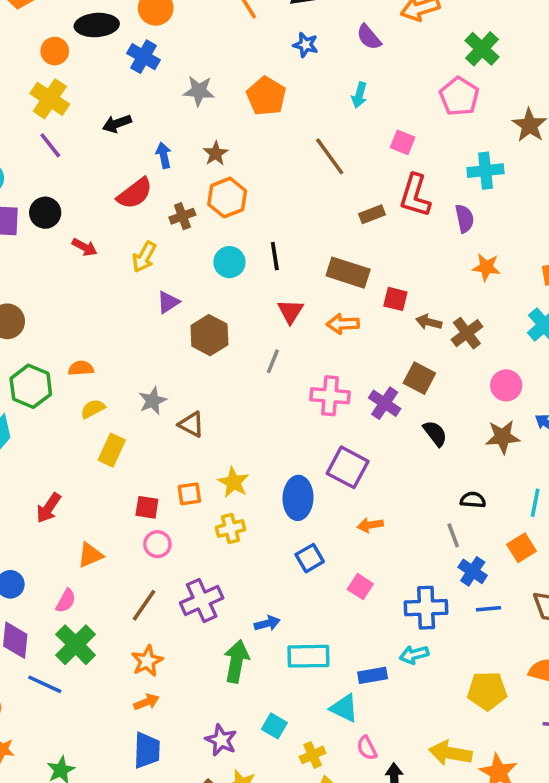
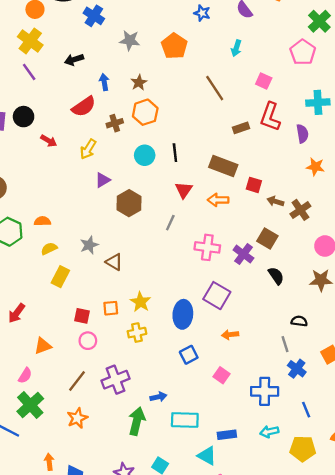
blue line: (488, 609) -> (306, 410), moved, turned 70
cyan arrow: (414, 655) -> (269, 432), moved
orange arrow: (146, 702) -> (49, 462), moved, turned -77

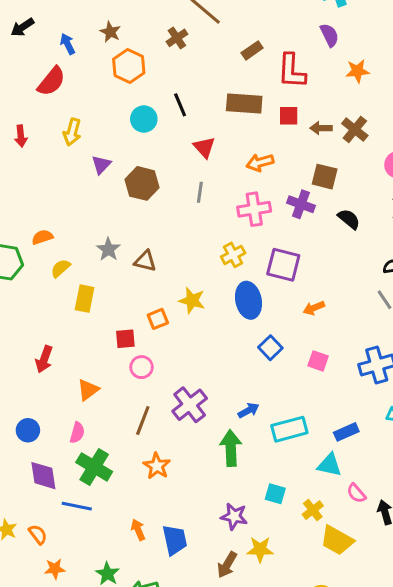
red L-shape: (270, 117) -> (292, 71), moved
brown cross: (115, 123) -> (177, 38), moved
red arrow: (49, 141) -> (21, 136), turned 70
orange arrow: (218, 200) -> (260, 163), moved
yellow cross: (137, 333) -> (233, 255), moved

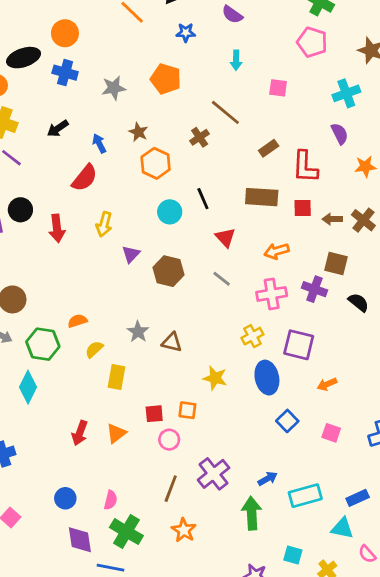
red arrow: (21, 136) -> (57, 228), size x1.4
gray line: (200, 192) -> (222, 279), turned -60
orange square: (158, 319) -> (187, 410), moved, turned 30
orange triangle: (88, 390) -> (116, 433), moved

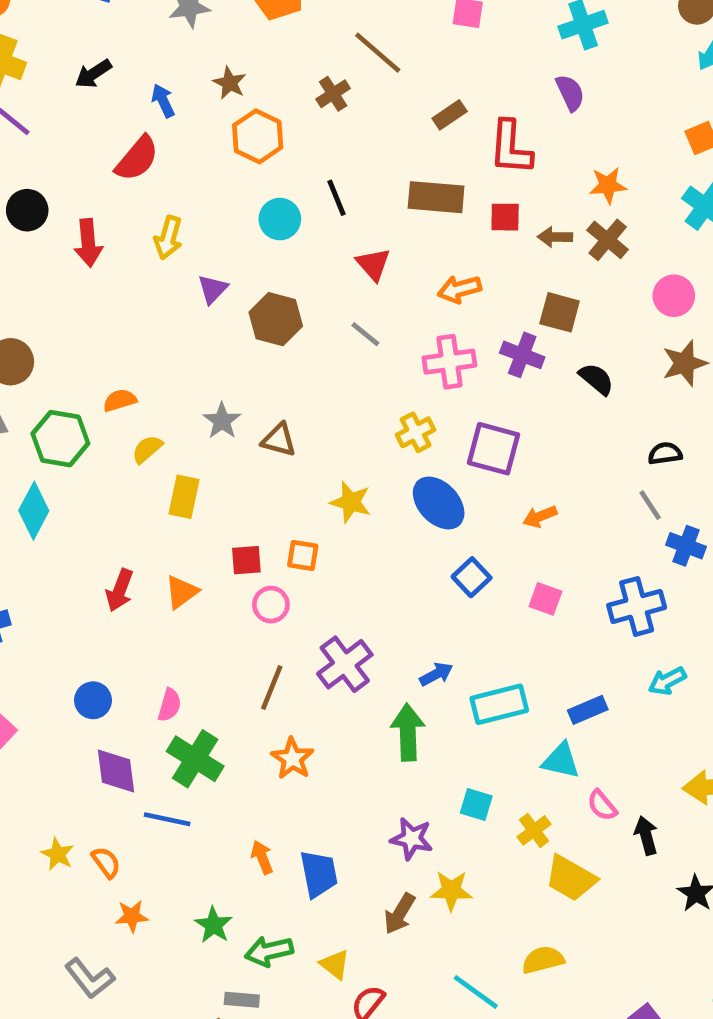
orange star: (365, 166) -> (608, 185), moved
blue ellipse: (267, 378) -> (439, 503), turned -32

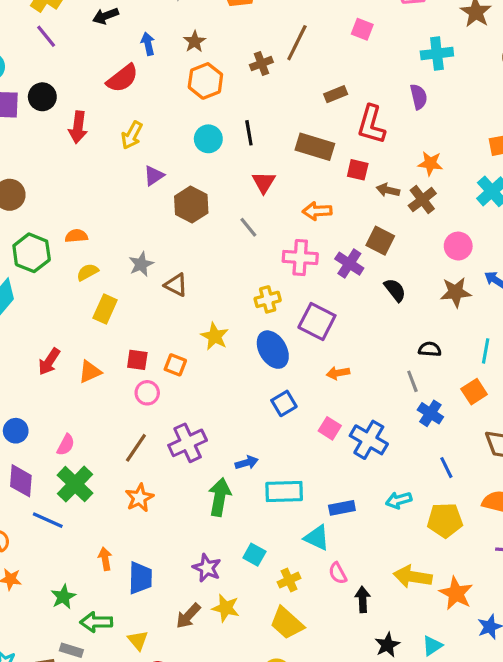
brown line: (378, 53) -> (297, 43), turned 63
blue cross: (637, 606) -> (369, 440), moved, turned 33
yellow trapezoid: (571, 878) -> (287, 623), moved

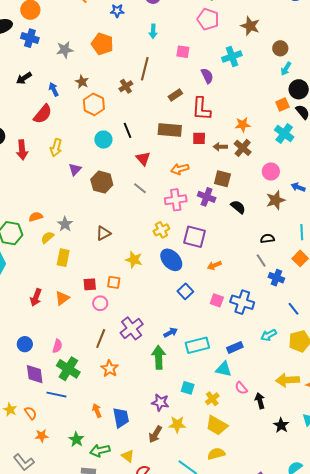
purple semicircle: (419, 97) -> (207, 76), moved
gray star: (141, 264) -> (65, 224), moved
brown triangle: (176, 285) -> (103, 233), turned -42

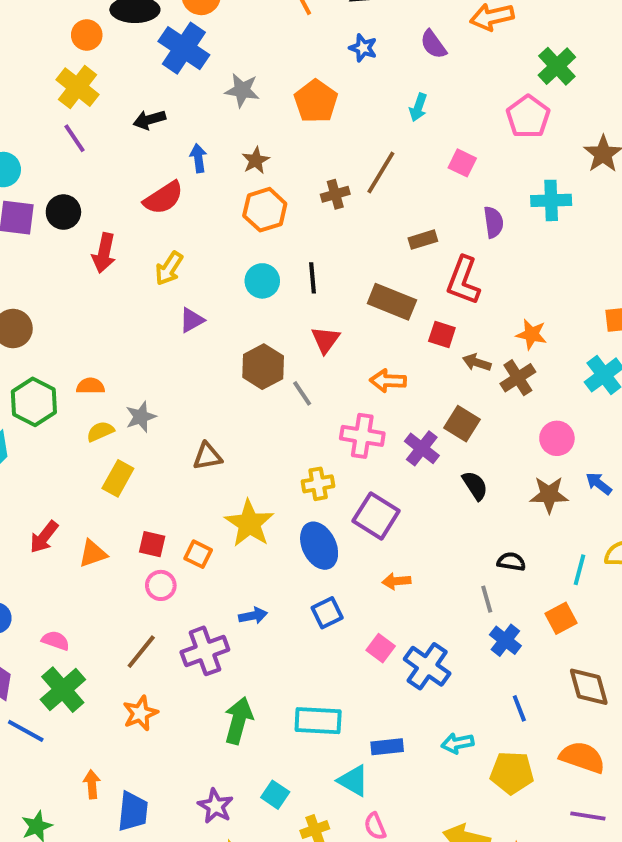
blue cross: (30, 38) -> (184, 48), size x1.4
brown hexagon: (102, 182) -> (263, 367), moved
yellow star: (134, 260) -> (249, 523), size x1.4
blue arrow: (171, 333) -> (253, 616), moved
pink semicircle: (57, 346) -> (56, 641), turned -104

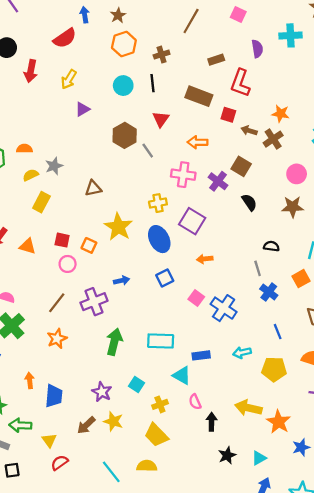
brown cross: (335, 194) -> (162, 55), moved
orange triangle: (93, 554) -> (28, 246), turned 36

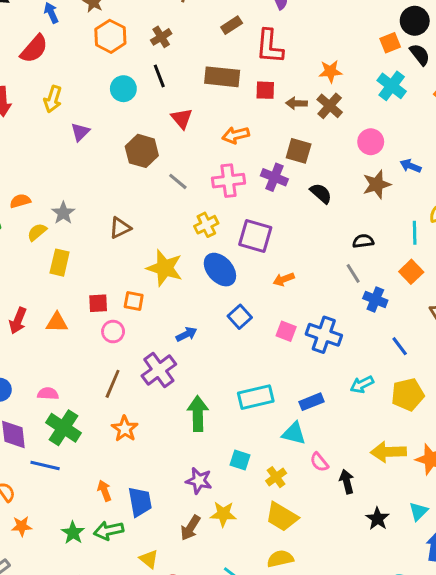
gray line: (148, 151) -> (178, 181), moved
green arrow: (20, 425) -> (109, 530), moved

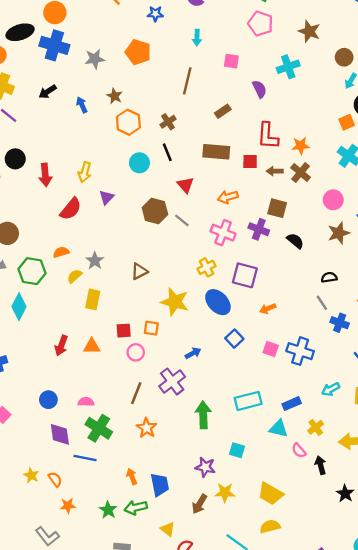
red L-shape: (270, 46) -> (268, 136), moved
red semicircle: (34, 49) -> (71, 209), moved
gray line: (178, 181) -> (182, 220), moved
pink cross: (229, 181) -> (223, 233), turned 30
yellow cross: (276, 477) -> (316, 427), moved

